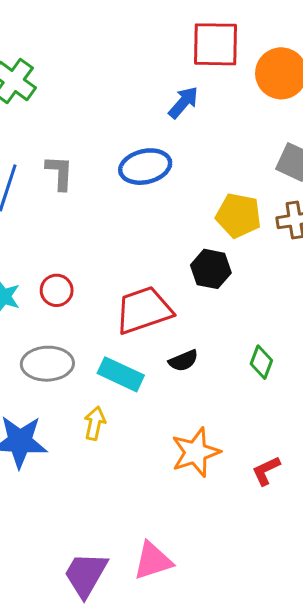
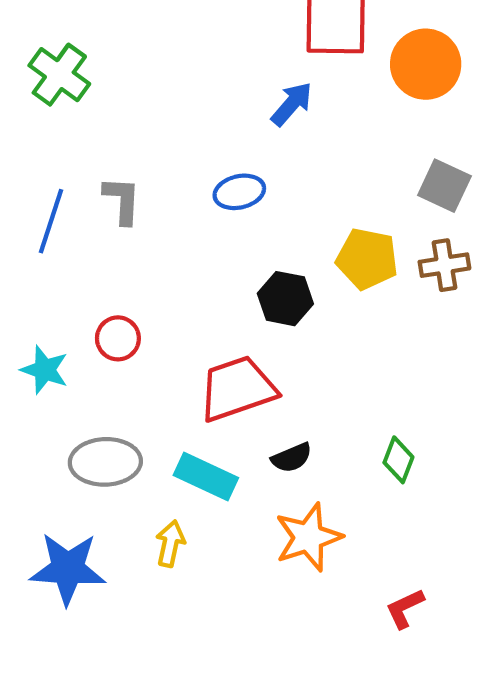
blue ellipse: (145, 167) -> (239, 192), size x0.7
black hexagon: (211, 269) -> (285, 299), moved
red circle: (57, 290) -> (118, 338), moved
orange star: (196, 452) -> (308, 537), moved

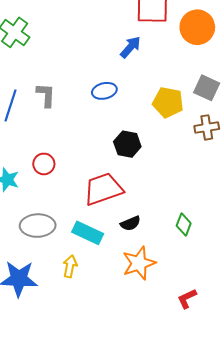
yellow pentagon: (367, 259) -> (168, 102), moved

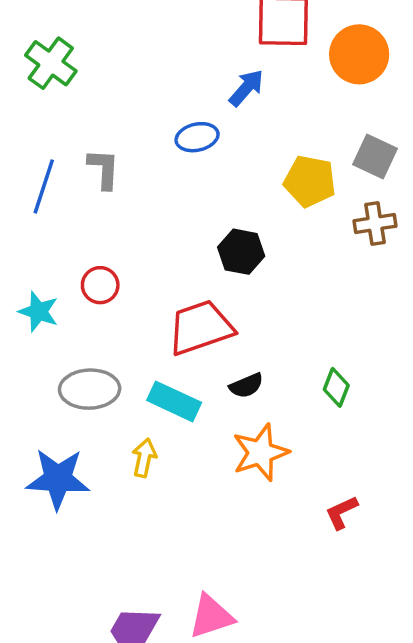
blue ellipse: (104, 91) -> (197, 137), moved

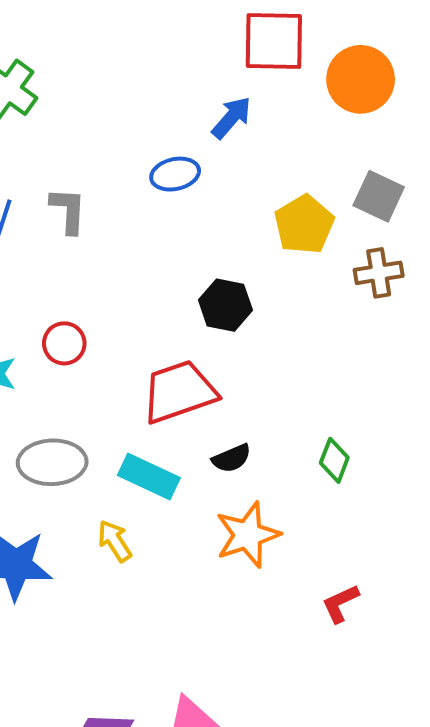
yellow pentagon: (310, 181) -> (304, 224), turned 30
yellow arrow: (144, 458) -> (115, 541), turned -45

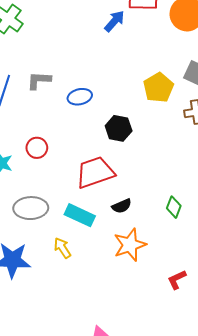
blue arrow: (232, 118) -> (114, 21), moved
blue ellipse: (175, 174) -> (80, 97), moved
gray L-shape: (68, 210) -> (39, 80), turned -90

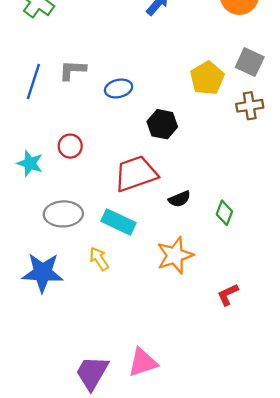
black semicircle: (122, 206) -> (180, 199), moved

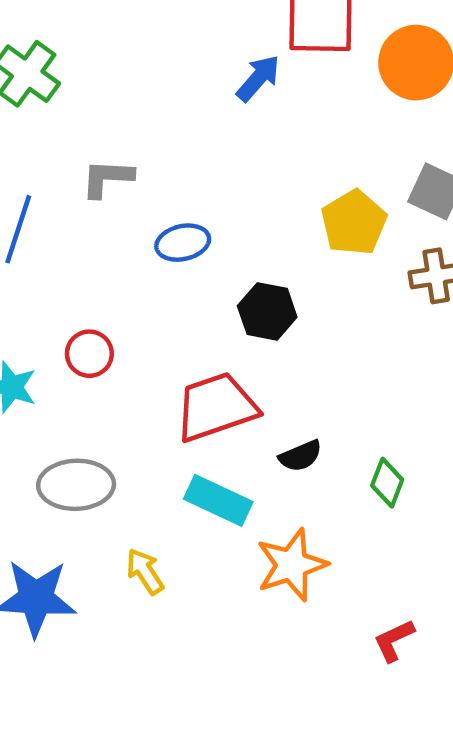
gray L-shape: (73, 70) -> (107, 178), moved
cyan rectangle: (119, 222) -> (218, 500), moved

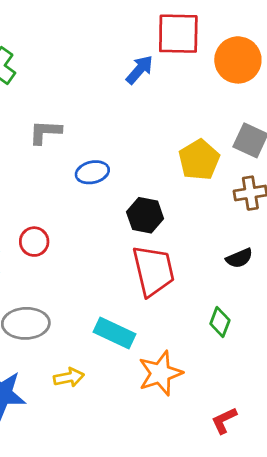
red trapezoid: (216, 407) -> (153, 271), moved, turned 96
black semicircle: (301, 456) -> (239, 258), moved
yellow arrow: (145, 571) -> (69, 377), turned 112

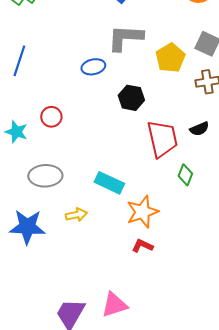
gray L-shape: (45, 132) -> (125, 38), moved, size x1.5
red trapezoid: (153, 271) -> (162, 139), moved
red L-shape: (224, 420) -> (142, 246), moved, turned 50

